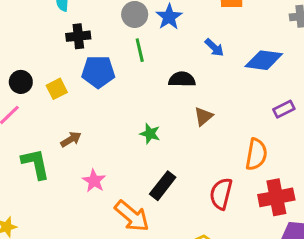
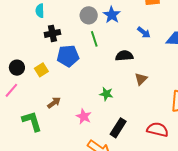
pink star: (94, 181) -> (84, 117), moved
red semicircle: (221, 194) -> (158, 129), turned 95

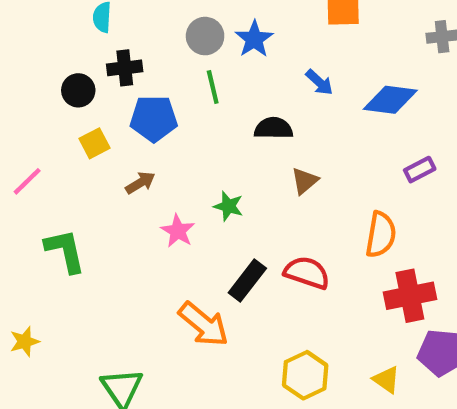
black circle: (17, 68) -> (78, 90), moved
brown arrow: (54, 103) -> (140, 183), moved
pink star: (84, 117) -> (178, 231), moved
red semicircle: (158, 129) -> (307, 273), moved

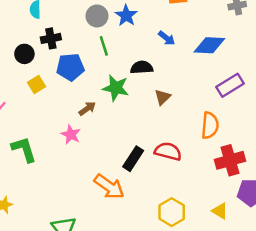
purple rectangle: (420, 170) -> (230, 85), size x1.5
brown arrow: (140, 183) -> (87, 109), moved
green star: (228, 206) -> (116, 88), moved, size x1.5
pink star: (178, 231) -> (71, 134), moved

